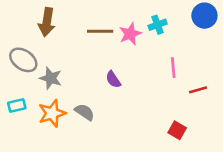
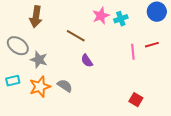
brown line: (100, 31) -> (76, 36), moved, turned 30
pink star: (130, 34) -> (101, 16), moved
red line: (198, 90) -> (152, 45), moved

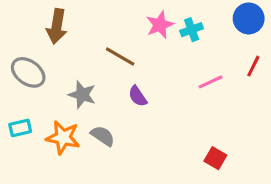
red line: (152, 45) -> (253, 66), moved, turned -48
pink line: (133, 52) -> (211, 82), turned 70
gray star: (39, 60) -> (82, 95), moved
orange star: (40, 87) -> (63, 137), turned 30

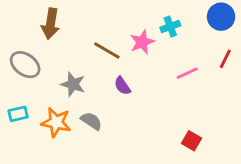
pink star: (160, 25) -> (142, 42), moved

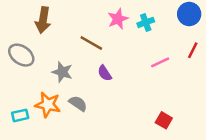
pink star: (142, 42) -> (118, 19), moved
cyan rectangle: (18, 114) -> (20, 115), moved

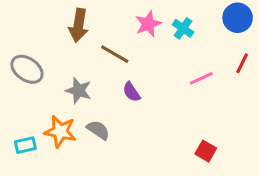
brown arrow: (43, 20) -> (78, 25), moved
cyan cross: (146, 22) -> (183, 28), turned -35

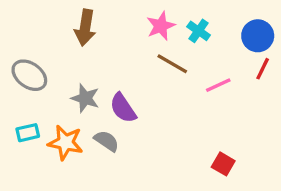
blue circle: (238, 18) -> (258, 36), moved
brown line: (115, 54) -> (172, 64), moved
purple semicircle: (132, 92) -> (123, 108), moved, size x1.4
cyan rectangle: (25, 145) -> (28, 133), moved

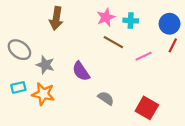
cyan cross: (199, 31) -> (131, 21), turned -32
gray star: (85, 98) -> (45, 65), moved
gray semicircle: (107, 141) -> (106, 98), moved
red square: (223, 164) -> (147, 108), size x1.5

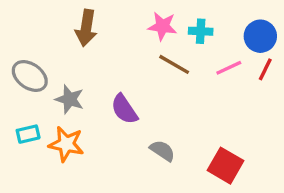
pink star: (106, 17) -> (162, 26), turned 30
pink line: (144, 56) -> (229, 68), moved

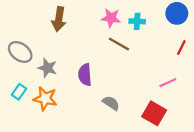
blue circle: (260, 36) -> (177, 13), moved
pink line: (229, 68) -> (168, 83), moved
purple semicircle: (124, 109) -> (85, 75), turned 30
cyan rectangle: (28, 134) -> (19, 92), turned -42

